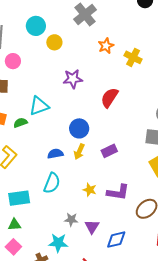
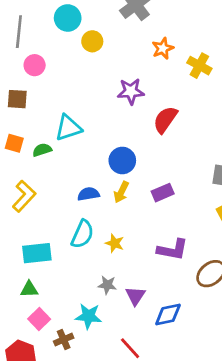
purple star: (73, 79) -> (131, 91), moved
yellow star: (90, 190) -> (115, 243), moved
pink square: (13, 247) -> (39, 319), moved

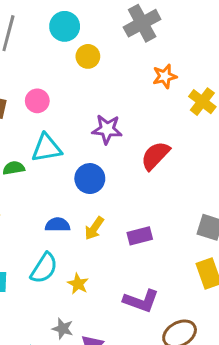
pink circle: (35, 65) -> (37, 101), moved
purple star: (131, 91) -> (107, 129), moved
blue circle: (122, 160) -> (90, 179), moved

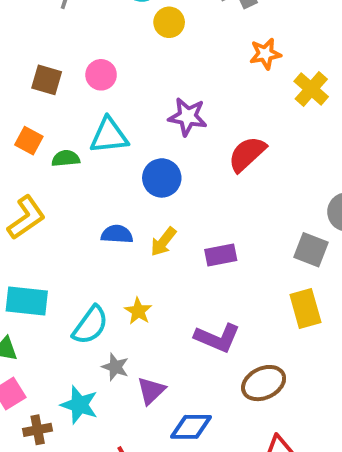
cyan semicircle: (44, 268) -> (90, 325), moved

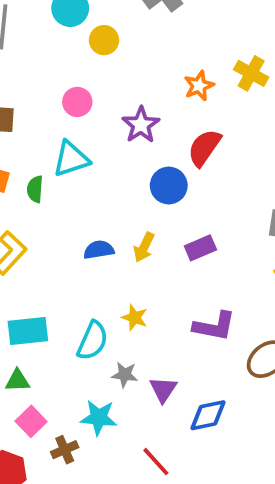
orange star: (265, 54) -> (199, 86), moved
pink circle: (101, 75) -> (77, 102), moved
purple star: (188, 117) -> (141, 125), turned -30
green semicircle: (66, 158) -> (35, 189), turned -68
blue circle: (162, 178) -> (169, 185), moved

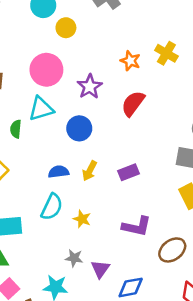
orange star: (199, 86) -> (130, 61), turned -30
pink circle: (77, 102) -> (46, 70), size x1.6
blue circle: (169, 185) -> (79, 128), moved
cyan semicircle: (93, 341) -> (52, 207), moved

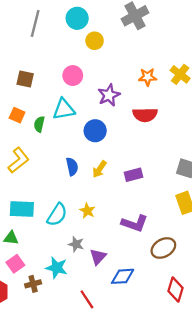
orange star: (130, 61) -> (148, 77), turned -30
pink circle: (46, 70) -> (73, 76), size x0.7
red semicircle: (133, 103) -> (145, 115), turned -135
blue semicircle: (59, 172) -> (72, 167), turned 78
cyan semicircle: (52, 207) -> (57, 215), moved

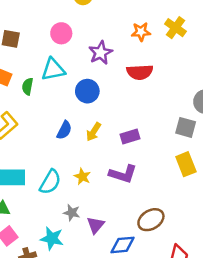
blue semicircle: (72, 167) -> (64, 130), turned 42
purple L-shape: (135, 223) -> (123, 174), moved
brown ellipse: (163, 248) -> (151, 220), moved

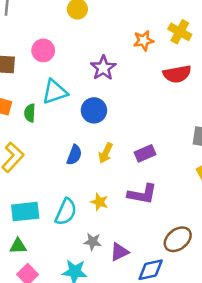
pink circle: (61, 33) -> (43, 50), moved
red semicircle: (140, 72) -> (177, 74), moved
purple triangle: (96, 225) -> (119, 252), turned 30

